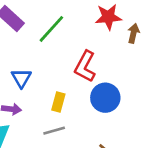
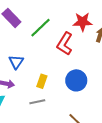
red L-shape: (85, 66) -> (65, 44), moved

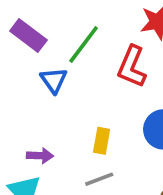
blue triangle: (16, 62) -> (54, 80), moved

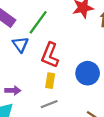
red L-shape: (132, 67) -> (50, 55), moved

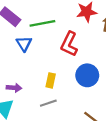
green line: (38, 22) -> (42, 23), turned 40
red L-shape: (50, 55) -> (69, 44), moved

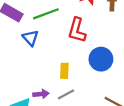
purple arrow: (14, 88) -> (41, 94), moved

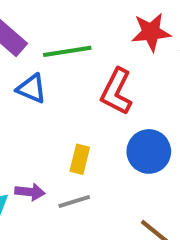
blue triangle: (31, 38) -> (32, 89), turned -36

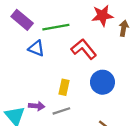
red L-shape: (116, 92) -> (84, 49), turned 115

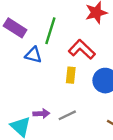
green line: (56, 27) -> (50, 31), turned -55
yellow rectangle: (64, 87) -> (71, 75), moved

